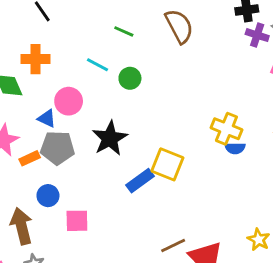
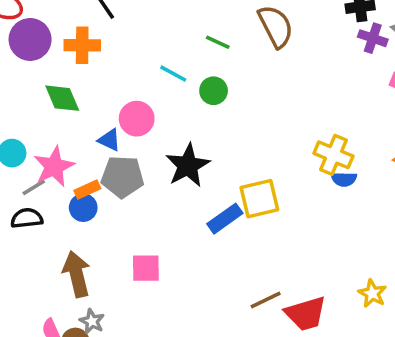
green line: (124, 31) -> (218, 42), moved
orange cross: (36, 59) -> (82, 45), moved
yellow square: (167, 164) -> (259, 199), turned -36
blue circle: (48, 196) -> (83, 208), moved

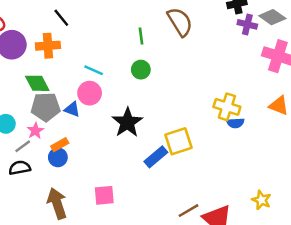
green line: (218, 42) -> (141, 36), turned 63
cyan line: (173, 74) -> (94, 70), moved
pink star: (54, 167) -> (35, 131), size x0.6
gray pentagon: (122, 177) -> (46, 107), moved

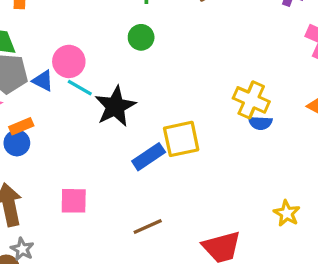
cyan line: (94, 70) -> (80, 88), moved
yellow star: (261, 200) -> (287, 213), moved
brown line: (188, 211) -> (148, 226), moved

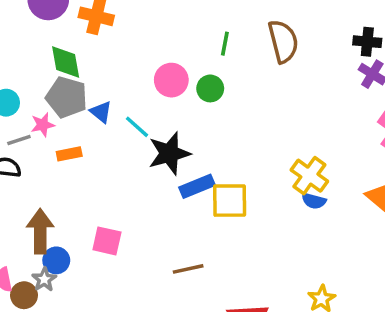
pink circle: (69, 61) -> (171, 80), moved
blue circle: (17, 143) -> (56, 260), moved
blue rectangle: (149, 157) -> (197, 186), moved
brown line: (148, 226) -> (188, 269), moved

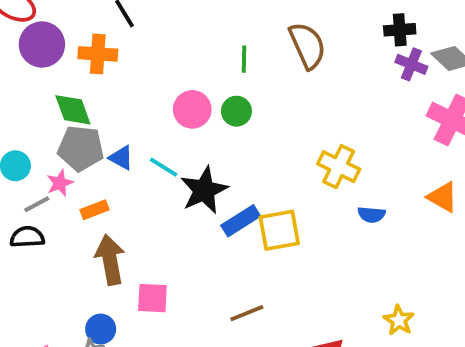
yellow cross: (309, 176) -> (339, 167), moved
brown arrow: (40, 231) -> (110, 260), moved

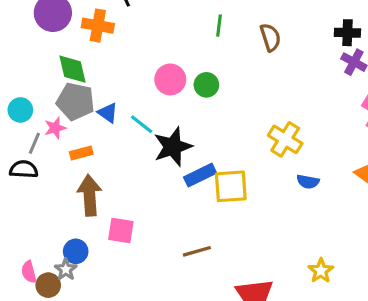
brown semicircle: (307, 45) -> (270, 37), size x0.7
green line: (244, 59) -> (219, 26), moved
gray line: (37, 204) -> (34, 143), turned -45

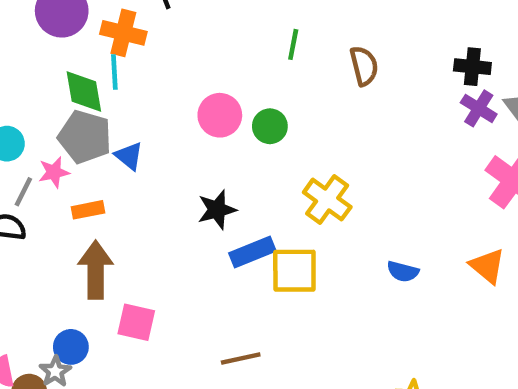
cyan line: (142, 124) -> (114, 72), moved, turned 45
yellow cross: (285, 139) -> (327, 200), moved
black star: (173, 147) -> (217, 210), size x0.7

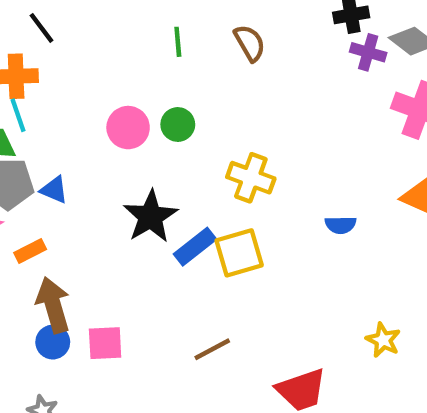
black star: (217, 210) -> (150, 217), size x1.4
blue circle: (71, 347) -> (53, 342), moved

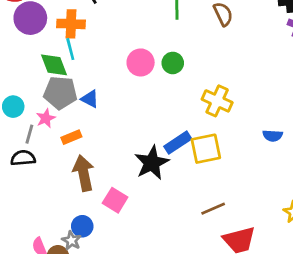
black star: (150, 217) -> (152, 163), moved
blue circle: (53, 342) -> (82, 226), moved
pink square: (105, 343) -> (115, 200), turned 30
brown line: (212, 349) -> (213, 209), moved

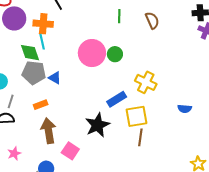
pink circle: (141, 62) -> (92, 53), size x1.4
pink star: (46, 118) -> (14, 153), moved
blue rectangle: (178, 143) -> (117, 99), moved
brown line: (213, 209) -> (140, 137), moved, turned -60

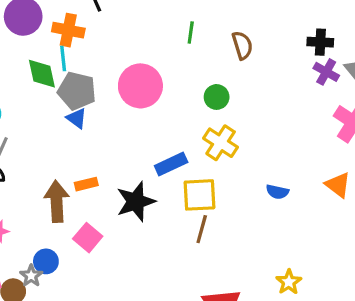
green circle: (115, 54) -> (217, 97), moved
gray pentagon: (34, 73) -> (77, 91), moved
orange rectangle: (41, 105) -> (86, 184), moved

